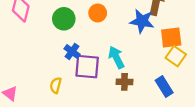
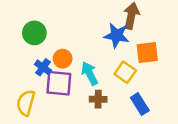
orange circle: (98, 13) -> (63, 59), moved
yellow square: (176, 56) -> (125, 72), moved
yellow semicircle: (56, 85) -> (26, 103), size x1.5

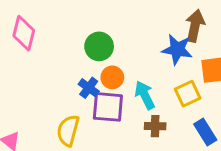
green circle: (34, 33) -> (99, 46), moved
yellow square: (125, 72) -> (188, 94), turned 30

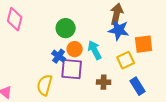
brown arrow: (195, 26) -> (117, 14), moved
cyan arrow: (145, 95) -> (95, 50), moved

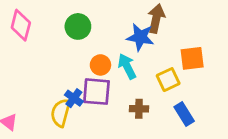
green circle: (66, 28) -> (78, 26), moved
blue star: (119, 30) -> (140, 37), moved
blue cross: (59, 56) -> (74, 98), moved

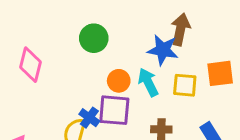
pink diamond: (21, 25) -> (31, 65), moved
yellow square: (168, 80) -> (185, 85), moved, turned 30

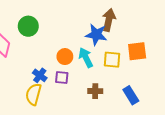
green circle: (94, 38) -> (28, 26), moved
purple square: (114, 110) -> (62, 77), size x0.6
blue cross: (89, 118) -> (40, 75), moved

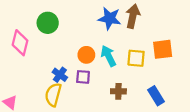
blue star: (96, 35) -> (110, 18), moved

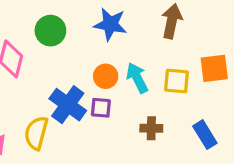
blue star: (110, 18) -> (110, 24), moved
blue cross: (60, 75) -> (68, 105), size x1.6
yellow semicircle: (53, 95) -> (36, 133), moved

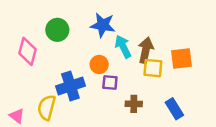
brown arrow: (172, 21) -> (146, 50), moved
cyan arrow: (137, 78) -> (123, 47), moved
blue cross: (68, 105) -> (70, 86), turned 36
purple square: (101, 108) -> (110, 82), moved

